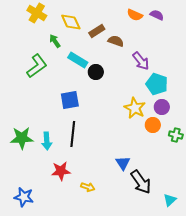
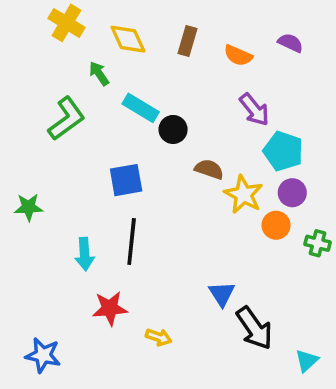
orange semicircle: (135, 15) -> (238, 55), moved
purple semicircle: (157, 15) -> (290, 43), moved
brown rectangle: (97, 31) -> (188, 41), moved, turned -42
brown semicircle: (116, 41) -> (209, 169), moved
green star: (22, 138) -> (29, 207), moved, size x0.7

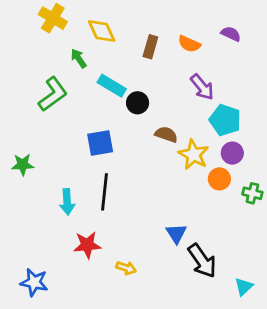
brown rectangle: (188, 41) -> (150, 47), moved

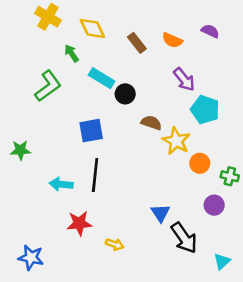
brown rectangle: (150, 47) -> (137, 43), turned -54
purple circle: (232, 153) -> (214, 205), moved
cyan arrow: (67, 202) -> (61, 184), turned 100

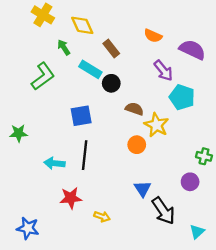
purple semicircle: (210, 31) -> (192, 50), moved, size x1.6
brown rectangle: (137, 43) -> (111, 49), moved
orange circle: (200, 163) -> (137, 145), moved

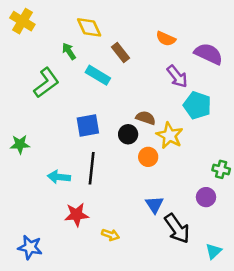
yellow cross: (43, 15) -> (22, 21), moved
black circle: (111, 83) -> (128, 134), moved

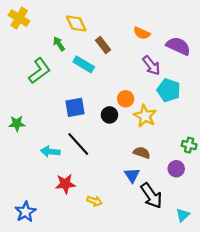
brown semicircle: (146, 118) -> (142, 153), moved
orange circle: (148, 157) -> (126, 99), moved
black line: (92, 168) -> (78, 144), turned -48
blue star: (30, 247) -> (26, 212), turned 30

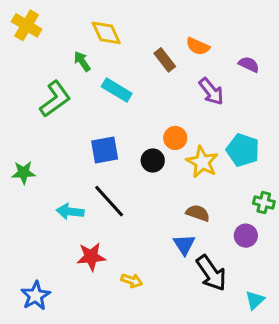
brown rectangle: (103, 45) -> (165, 60), moved
purple semicircle: (178, 46) -> (249, 64), size x0.6
cyan pentagon: (169, 90) -> (243, 150), moved

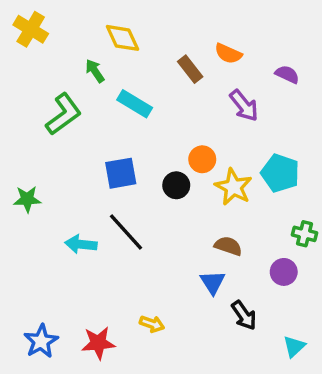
red star: (91, 257) -> (98, 343), moved
black arrow: (211, 273) -> (244, 315), size x0.7

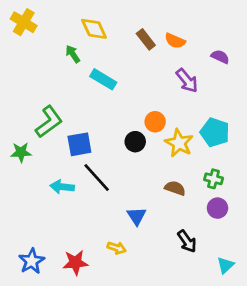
brown rectangle: (190, 69) -> (146, 39), moved
green L-shape: (64, 114) -> (49, 122), moved
blue square: (121, 173) -> (79, 144), moved
green cross: (305, 234) -> (214, 179), moved
blue triangle: (213, 282) -> (137, 216), moved

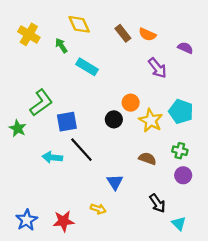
yellow cross: (24, 22) -> (29, 34), moved
green star: (21, 152) -> (18, 128), turned 30
cyan triangle: (225, 265) -> (179, 223), moved, turned -32

